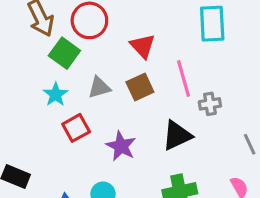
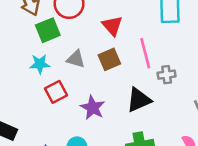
green square: (64, 53) -> (48, 30), turned 30
gray triangle: (99, 87) -> (76, 59), turned 30
cyan star: (56, 94) -> (40, 64), turned 30

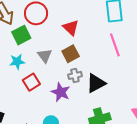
pink line: (145, 53) -> (115, 45), moved
gray triangle: (76, 59) -> (45, 56), turned 42
gray cross: (167, 75) -> (75, 75), moved

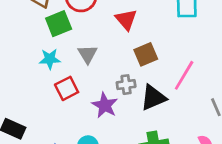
pink line: (115, 45) -> (184, 75), moved, turned 45
brown square: (71, 54) -> (146, 54), moved

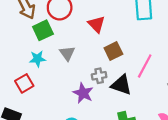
red square: (67, 88) -> (24, 83), moved
black triangle: (153, 98) -> (121, 85), turned 45

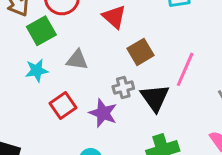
gray triangle: (67, 53) -> (77, 60), turned -42
red square: (24, 83) -> (63, 106), moved
black triangle: (121, 85) -> (155, 98), turned 40

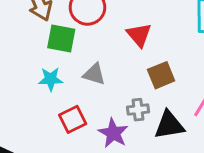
green square: (41, 31) -> (61, 39), turned 32
black triangle: (155, 98) -> (169, 125), turned 48

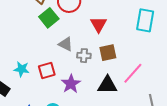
green square: (61, 39) -> (49, 18), turned 30
cyan star: (51, 79) -> (22, 69), moved
gray cross: (138, 110) -> (84, 56), moved

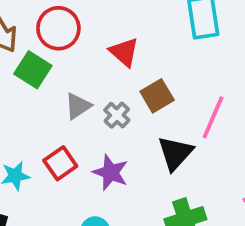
gray triangle: (66, 44) -> (78, 106), turned -42
gray cross: (84, 56) -> (117, 115), turned -32
black triangle: (107, 85) -> (175, 153), turned -30

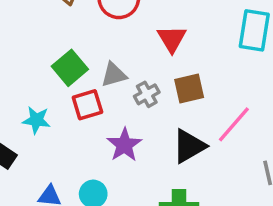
green square: (33, 70) -> (70, 68), moved
red square: (60, 163) -> (87, 105), moved

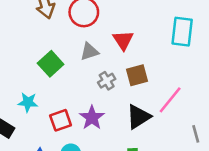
gray triangle: (114, 75) -> (89, 52), moved
red square: (87, 105) -> (61, 120), moved

